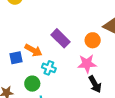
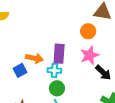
purple rectangle: (61, 38) -> (59, 54), moved, turned 66
green circle: (32, 84) -> (57, 88), moved

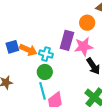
purple rectangle: (59, 54) -> (67, 40), moved
orange arrow: (34, 58) -> (28, 50), moved

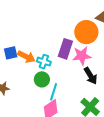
orange circle: (87, 23) -> (86, 32), size x1.5
cyan line: (43, 91) -> (54, 92), moved, turned 30

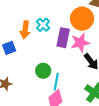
orange arrow: (26, 57) -> (25, 30), moved, turned 78
cyan cross: (44, 62) -> (43, 25), moved, turned 32

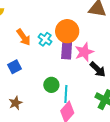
orange circle: (82, 19) -> (67, 31), moved
orange arrow: (25, 30) -> (24, 37), moved, turned -36

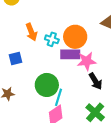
cyan cross: (45, 39) -> (52, 39), turned -32
purple rectangle: (67, 49) -> (70, 54), turned 72
green circle: (51, 85) -> (47, 85), size x1.5

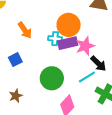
cyan cross: (52, 39) -> (55, 39), moved
cyan line: (59, 97) -> (87, 77), moved, turned 54

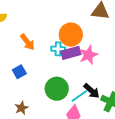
black arrow: (98, 64) -> (92, 91), moved
cyan line: (87, 77) -> (79, 96), moved

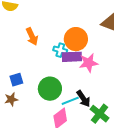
blue square: (19, 72) -> (16, 80), moved

